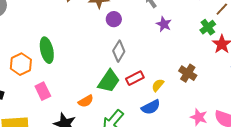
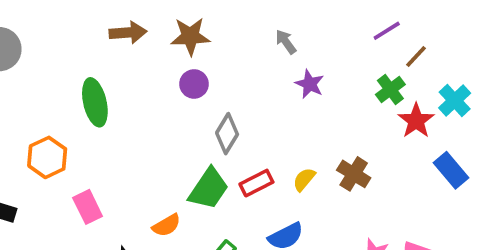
purple circle: (114, 19) -> (194, 84), moved
green ellipse: (47, 50) -> (95, 102), moved
yellow semicircle: (158, 85) -> (304, 179), moved

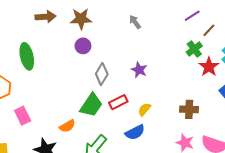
purple star: (310, 84) -> (139, 70), moved
brown cross: (354, 174) -> (189, 109), moved, turned -30
yellow semicircle: (304, 179) -> (144, 109), moved

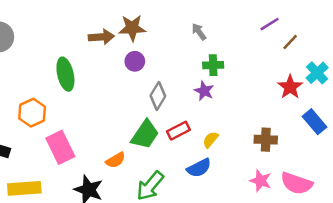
brown arrow: (45, 17) -> (101, 37), moved
green cross: (194, 49) -> (213, 65), moved, turned 35
pink rectangle: (23, 116) -> (60, 147), size x1.4

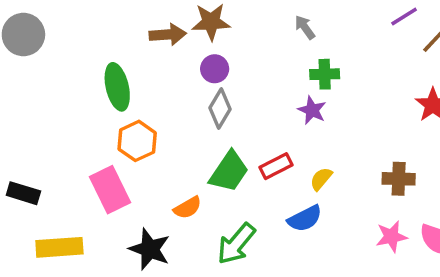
gray diamond: (158, 96) -> (220, 108), moved
orange hexagon: (32, 113) -> (137, 141), moved
pink star: (261, 181) -> (391, 237), turned -30

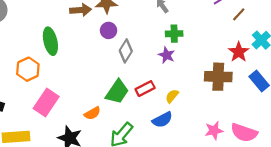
gray diamond: (220, 108) -> (126, 51), moved
orange hexagon: (137, 141) -> (28, 69), moved
brown cross: (399, 179) -> (218, 77), moved, size x1.4
pink rectangle: (110, 190) -> (46, 103), turned 60

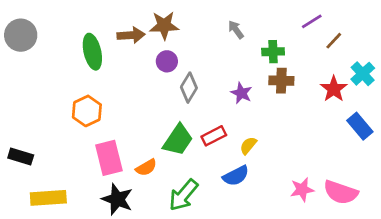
green cross: (174, 34) -> (273, 52), moved
green ellipse: (50, 41) -> (92, 52), moved
orange hexagon: (28, 69) -> (87, 111), moved
brown cross: (218, 77) -> (281, 81), moved, size x0.7
pink rectangle: (46, 103) -> (109, 158), moved, turned -48

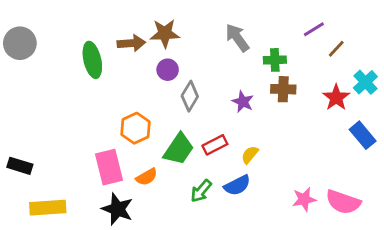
gray arrow: (236, 30) -> (237, 38), size x1.5
orange hexagon: (87, 111) -> (136, 128), moved
green arrow: (183, 195) -> (201, 191), moved, size x0.7

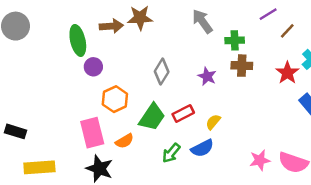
purple circle: (168, 70) -> (93, 67), moved

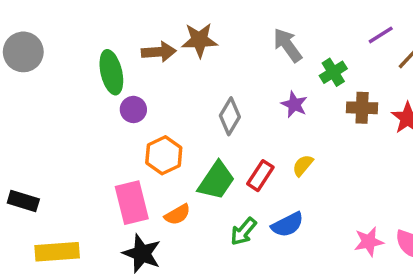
green cross: (235, 40) -> (333, 72), turned -30
brown cross: (242, 66) -> (362, 108), moved
purple star: (207, 76) -> (294, 104), moved
red rectangle: (183, 113) -> (260, 176), turned -30
yellow semicircle: (213, 122) -> (303, 165), moved

